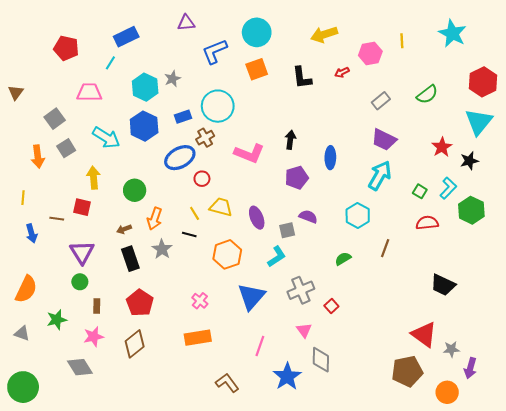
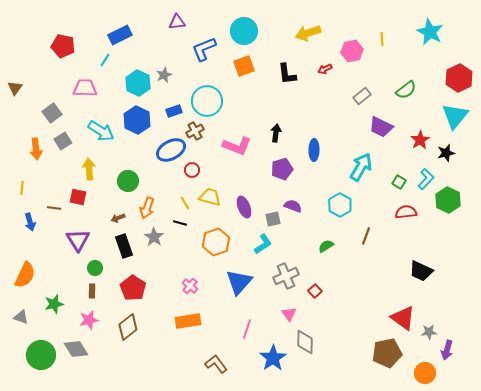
purple trapezoid: (384, 140) -> (381, 127), moved
green circle: (80, 282) -> (95, 268), moved
green circle: (23, 387) -> (41, 355), moved

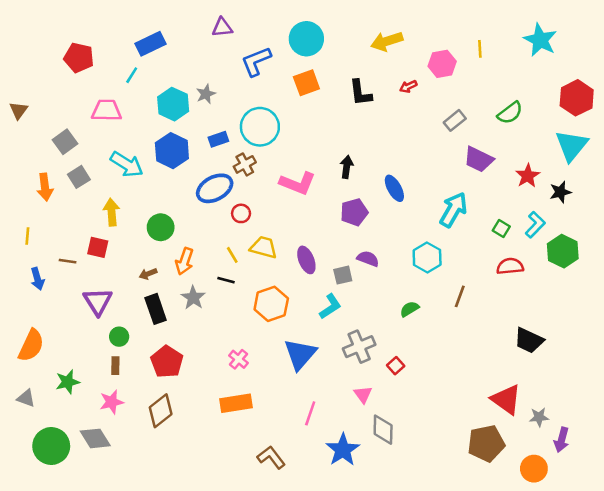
blue ellipse: (314, 150) -> (394, 188), turned -30

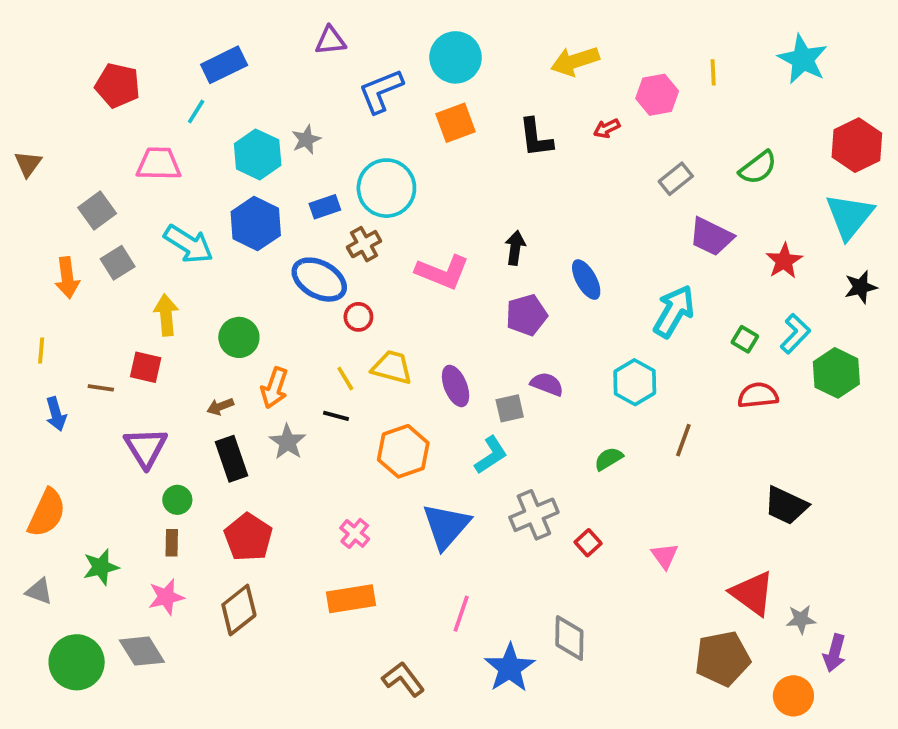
blue ellipse: (215, 188) -> (319, 280), turned 57
black star: (560, 192) -> (861, 287), moved
pink triangle: (363, 394) -> (665, 556), moved

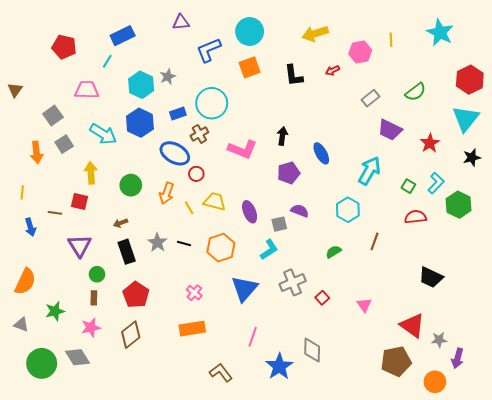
orange arrow: (274, 388) -> (167, 193), moved
black line: (336, 416) -> (184, 244), moved

